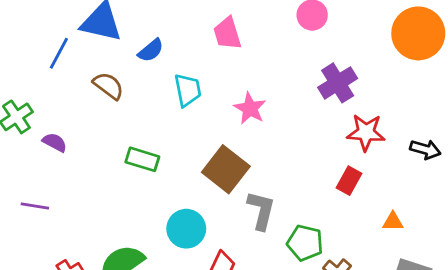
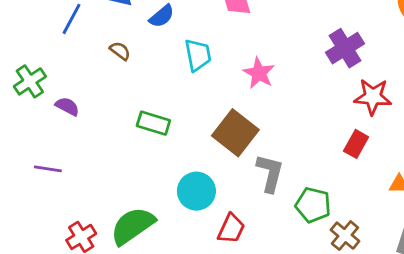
brown semicircle: (108, 86) -> (120, 51), size x0.7

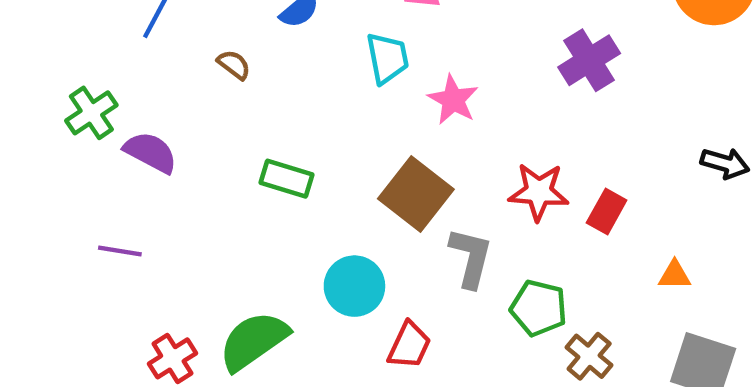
cyan trapezoid: (198, 55) -> (387, 58), moved
red star: (373, 97) -> (539, 192), moved
purple semicircle: (67, 106) -> (151, 152), size x1.4

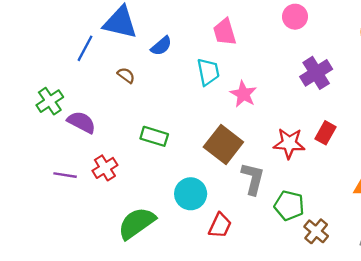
red rectangle: (607, 212) -> (326, 133), moved
red cross: (172, 358) -> (105, 168), moved

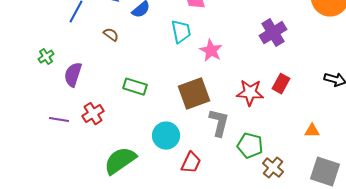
green cross: (50, 101) -> (46, 57), size x0.7
purple semicircle: (82, 122) -> (73, 75), turned -100
brown square: (223, 145) -> (194, 94), turned 32

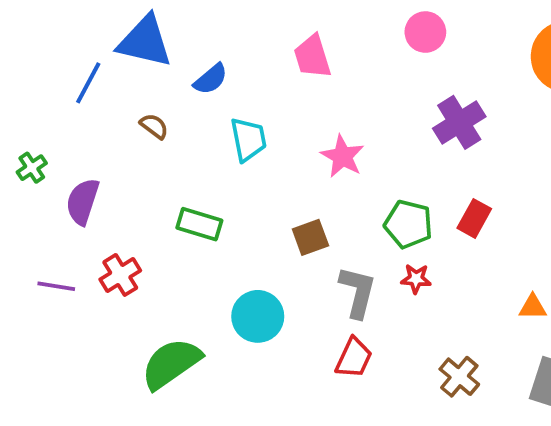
cyan trapezoid: (181, 32) -> (248, 139), moved
red star: (250, 93) -> (416, 279), moved, size x0.6
brown square: (194, 94) -> (310, 237), size x0.6
green pentagon: (250, 146) -> (408, 224), moved
red trapezoid: (191, 163) -> (354, 358), moved

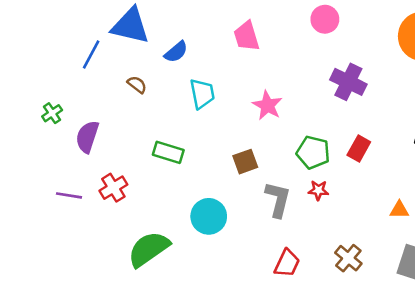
purple cross: (459, 122) -> (348, 82), turned -32
red trapezoid: (354, 358) -> (287, 263), moved

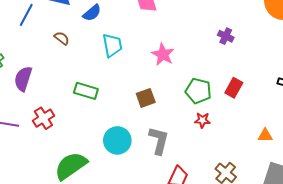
purple cross: (348, 82) -> (226, 36), size x0.6
gray L-shape: (278, 199) -> (159, 140), moved

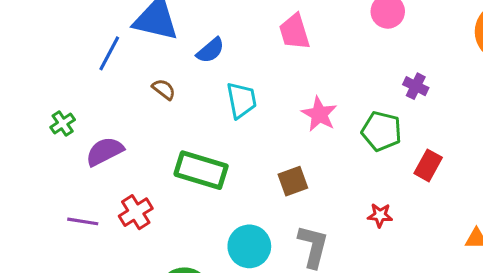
purple semicircle: (23, 79) -> (105, 151), turned 45
green rectangle: (86, 91) -> (201, 170), size x1.4
green pentagon: (198, 91) -> (382, 131), moved

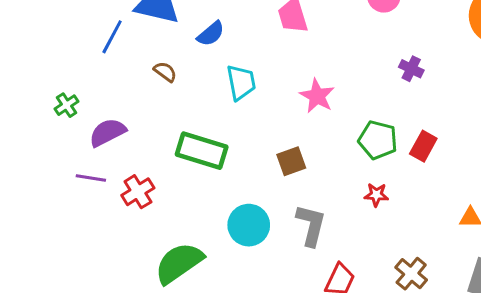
green pentagon: (382, 131) -> (378, 140), moved
purple line: (83, 221) -> (91, 178), moved

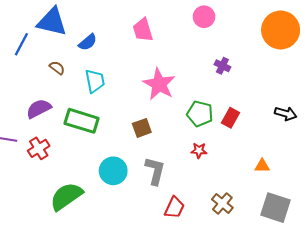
cyan trapezoid: (241, 82) -> (95, 81), moved
pink star: (317, 96) -> (159, 84), size x1.4
purple semicircle: (108, 132) -> (39, 109), moved

